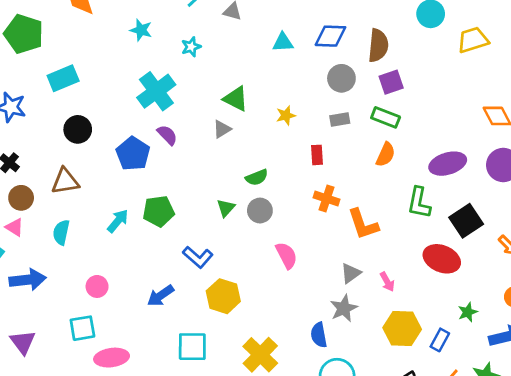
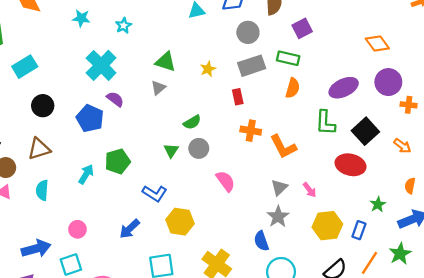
purple square: (391, 82) -> (302, 28), moved
gray rectangle: (340, 120) -> (252, 66), size x1.6
blue arrow: (28, 280) -> (36, 249), moved

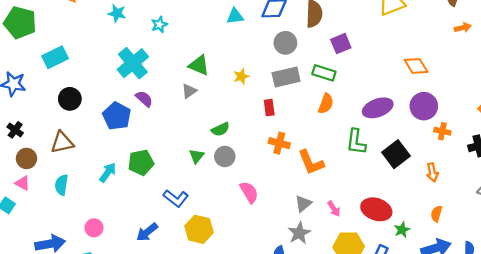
orange arrow: (402, 146) -> (432, 172), turned 36
red ellipse: (351, 165) -> (376, 209), moved

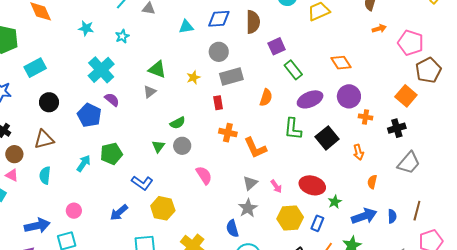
gray circle: (285, 43) -> (219, 52), moved
green rectangle: (324, 73) -> (293, 70), moved, turned 36
orange semicircle: (436, 214) -> (372, 182), moved

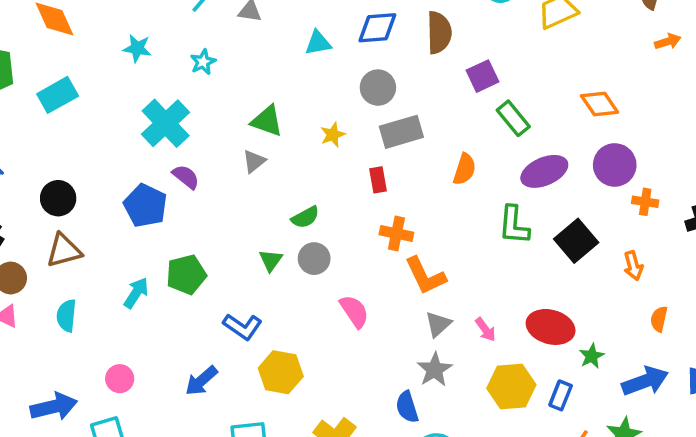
cyan rectangle: (35, 68) -> (58, 95), moved
black circle: (49, 102) -> (58, 198), moved
orange L-shape: (255, 148) -> (425, 276), moved

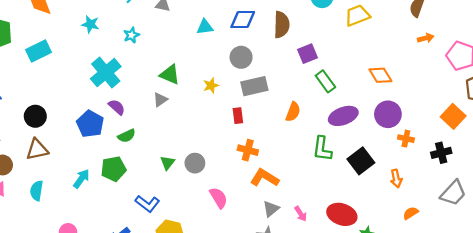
green semicircle: (305, 217) -> (127, 136), moved
orange L-shape: (425, 276) -> (265, 178), turned 144
orange semicircle: (659, 319) -> (411, 213), turned 42

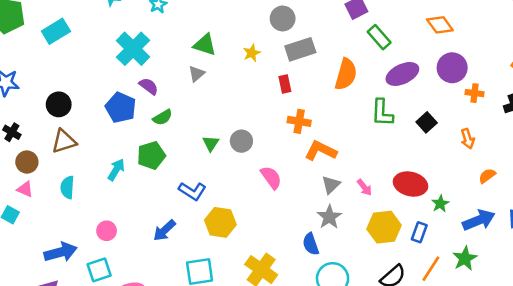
orange semicircle: (293, 112) -> (346, 74), size x1.4
black square: (361, 161) -> (427, 122), size x0.7

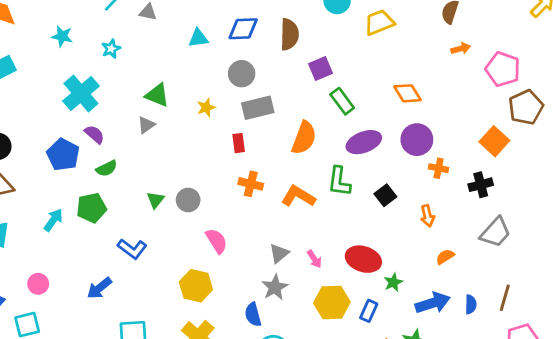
orange L-shape: (321, 151) -> (298, 196), moved
yellow hexagon: (220, 222) -> (196, 286), moved

